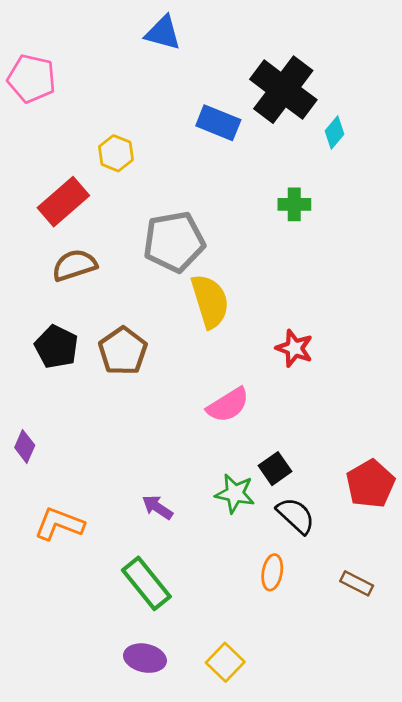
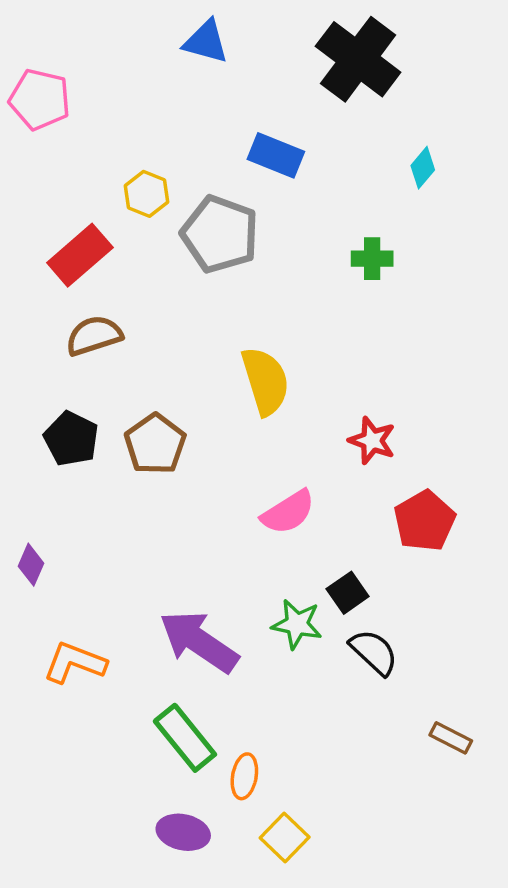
black cross: (283, 90) -> (358, 59), moved
gray pentagon: (174, 242) -> (220, 234), moved, turned 30
red pentagon: (370, 484) -> (425, 521), moved
purple arrow: (157, 507) -> (199, 642), size x2.0
orange ellipse: (272, 572) -> (244, 776), moved

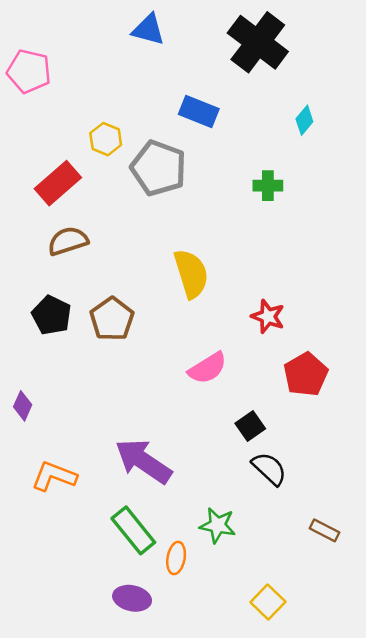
green star: (297, 624) -> (218, 525), moved
yellow square: (285, 838) -> (268, 602), moved

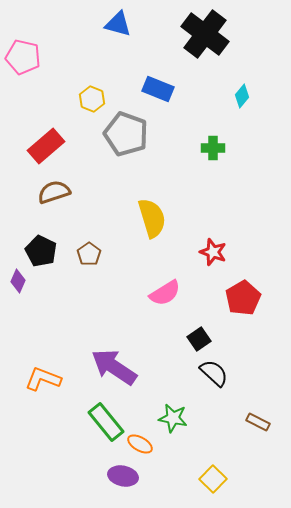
yellow hexagon: (106, 139) -> (92, 99), moved
brown pentagon: (112, 319) -> (89, 254), size x0.7
purple diamond: (23, 406) -> (18, 281), moved
orange ellipse: (176, 558) -> (140, 444), turned -70
purple ellipse: (132, 598) -> (123, 476), moved

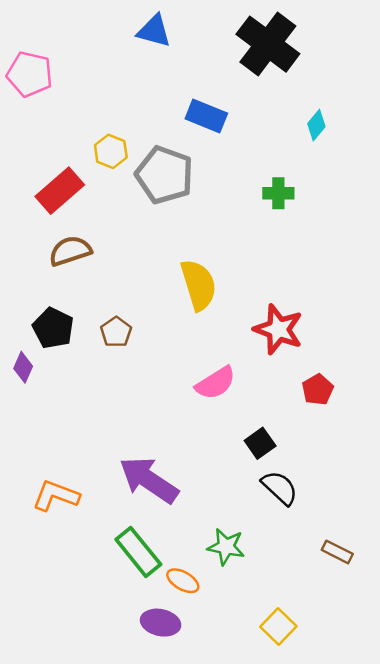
yellow hexagon: (92, 99) -> (111, 151), moved
red star: (213, 252) -> (278, 329), size x1.4
red pentagon: (243, 298) -> (318, 390), size x0.7

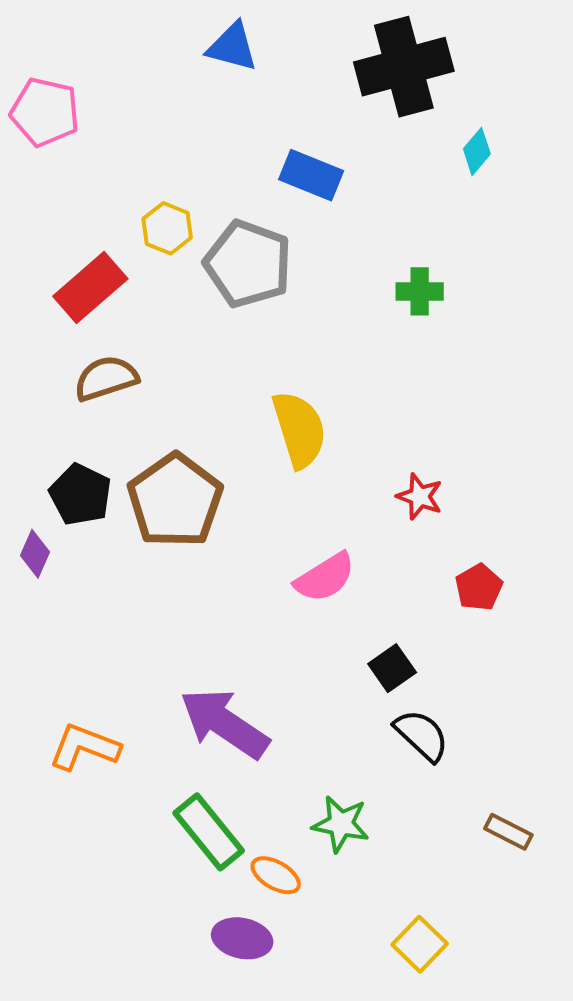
black cross: (268, 44) -> (404, 67), turned 38
cyan diamond: (316, 125) -> (477, 151), moved
red star: (278, 329) -> (420, 497), size x0.6
brown pentagon: (116, 332) -> (175, 500), size x2.0

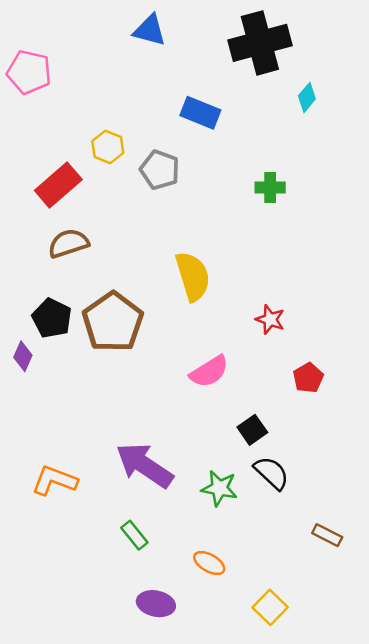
gray pentagon: (248, 264) -> (160, 170), size x0.7
green star: (341, 824) -> (219, 488), moved
green rectangle: (209, 832) -> (134, 535), size x0.6
orange ellipse: (276, 875) -> (209, 563), moved

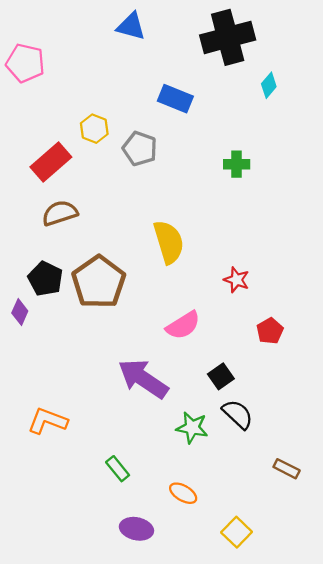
purple arrow: (145, 465) -> (143, 379), moved

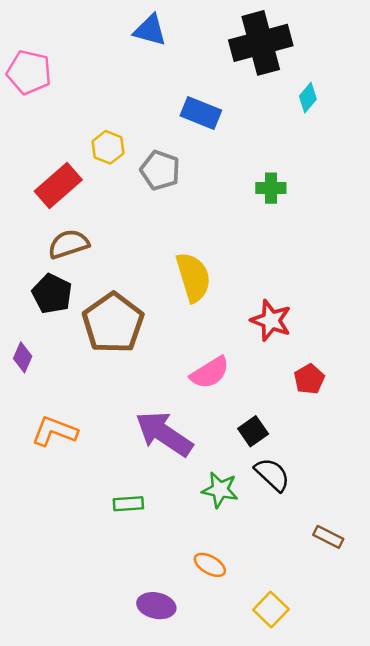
black pentagon: (45, 279) -> (52, 294), moved
red star: (237, 280) -> (271, 320), size x1.4
orange L-shape: (48, 421) -> (55, 431), moved
green rectangle: (118, 469) -> (128, 504), moved, turned -55

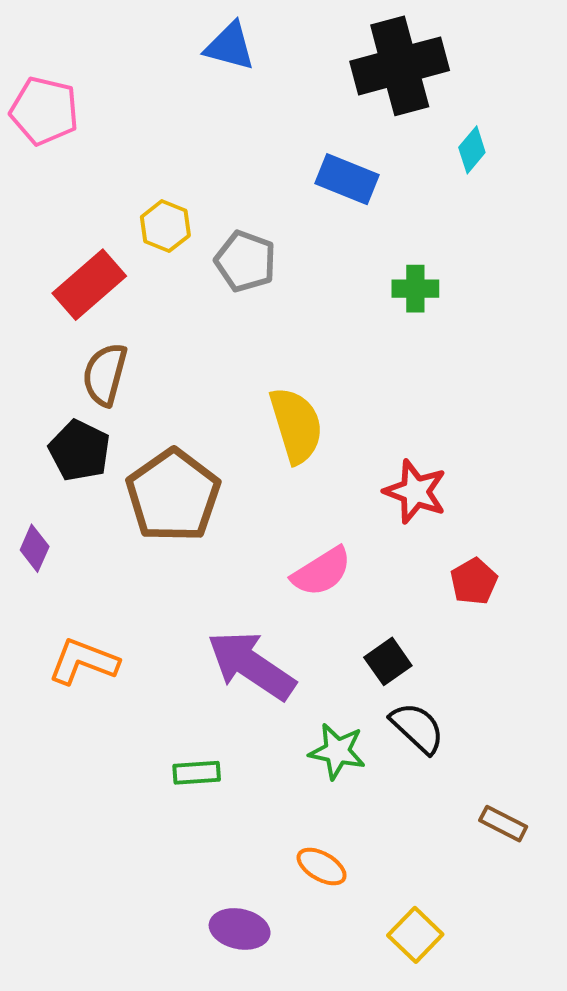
blue rectangle: (201, 113) -> (347, 179), moved
brown semicircle: (69, 244) -> (105, 374), turned -57

